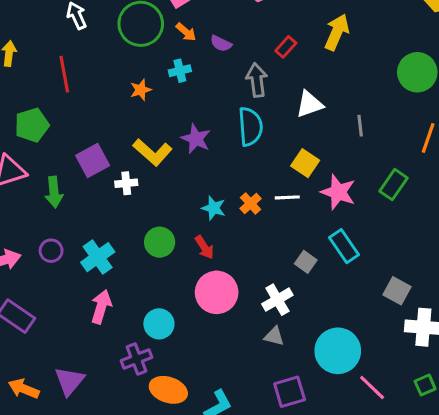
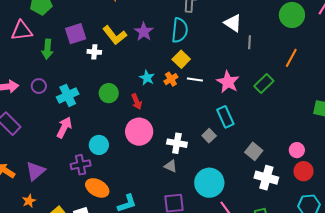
white triangle: (309, 104) -> (233, 23), moved, turned 42
yellow square: (305, 163) -> (181, 59), moved
gray square: (306, 262) -> (209, 136), moved
white cross: (277, 300) -> (177, 143), turned 30

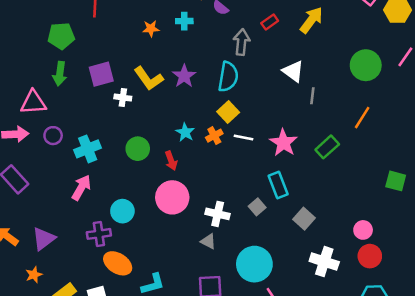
pink triangle: (22, 31) -> (33, 102), moved
green arrow: (47, 49) -> (60, 74), moved
gray square: (254, 151) -> (304, 219), moved

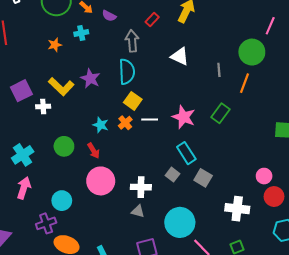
green circle: (366, 65) -> (252, 52), moved
gray line: (312, 96) -> (219, 70), moved
gray square: (304, 219) -> (203, 178), moved

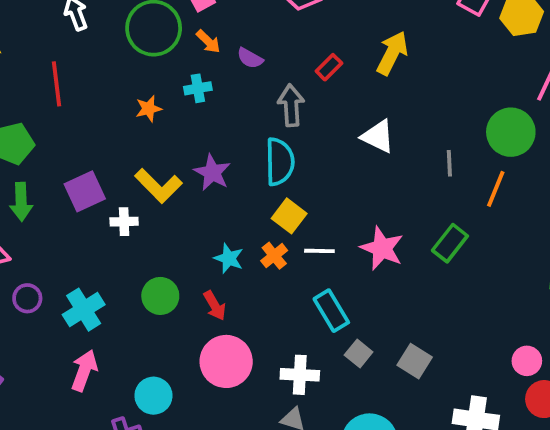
cyan rectangle: (186, 153) -> (331, 311), moved

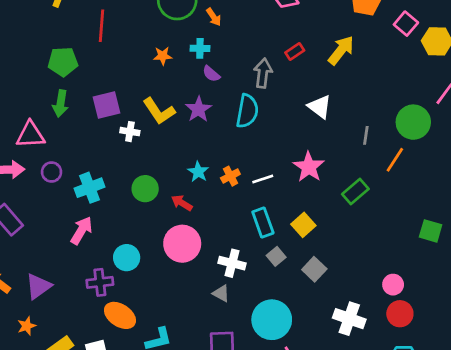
purple semicircle: (250, 58) -> (211, 74), moved
yellow square: (289, 216) -> (303, 225), moved
pink star: (382, 248) -> (309, 167), moved
white line: (319, 251) -> (263, 179), turned -30
red arrow: (215, 306) -> (182, 203), turned 140

